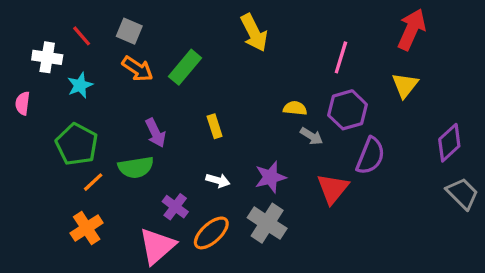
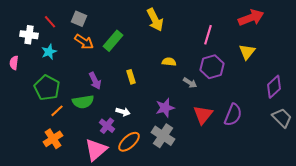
red arrow: (412, 29) -> (251, 18), turned 45
yellow semicircle: (295, 108) -> (169, 62), moved
purple semicircle: (371, 156) -> (233, 115), moved
white arrow: (218, 180) -> (123, 112), moved

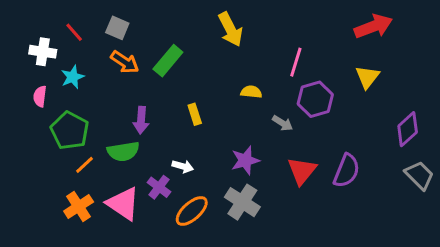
pink line: (208, 35) -> (296, 62), moved
pink semicircle: (14, 63) -> (40, 96), moved
purple arrow: (95, 81) -> (141, 120), turned 30
pink triangle: (96, 150) -> (123, 204), moved, turned -45

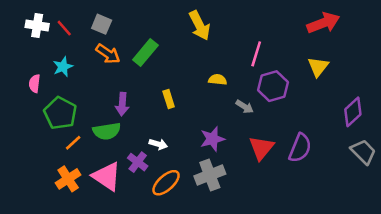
white cross: (43, 52) -> (37, 25), moved
gray cross: (242, 202) -> (210, 175), turned 36

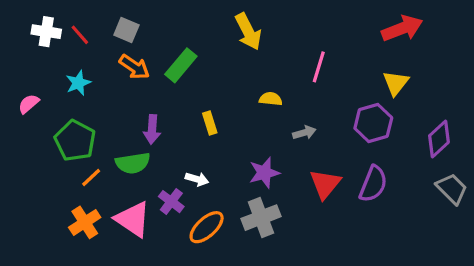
pink semicircle: (35, 83) -> (29, 104), moved, turned 42
purple hexagon: (273, 86) -> (373, 123), moved
gray arrow: (245, 107) -> (304, 133), turned -48

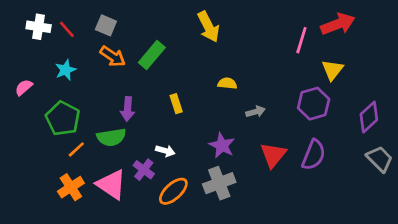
pink line: (319, 67) -> (301, 40), moved
purple star: (264, 173) -> (222, 145), turned -30

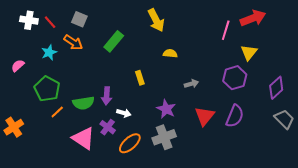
orange arrow: (113, 56) -> (73, 42), moved
yellow semicircle: (227, 83) -> (170, 53), moved
yellow rectangle: (176, 104) -> (140, 78), moved
purple arrow: (128, 109) -> (107, 96), moved
orange cross: (71, 187) -> (14, 127), moved

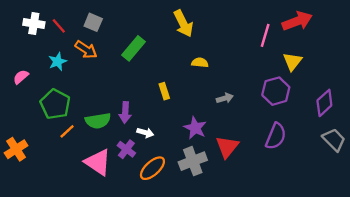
red triangle: (205, 116) -> (227, 147), moved

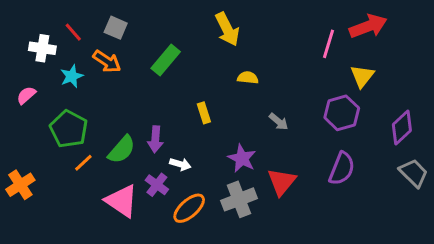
white cross: (34, 23) -> (42, 48), moved
gray arrow: (225, 98) -> (279, 122), turned 56
green semicircle: (98, 121) -> (122, 150), turned -40

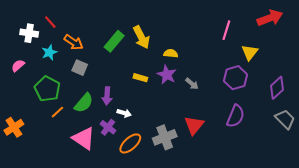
red arrow: (368, 26) -> (270, 18), moved
gray square: (116, 28) -> (80, 68), moved
yellow arrow: (227, 29) -> (141, 37), moved
yellow rectangle: (204, 113) -> (140, 78), turned -56
purple star: (242, 158) -> (167, 75), moved

